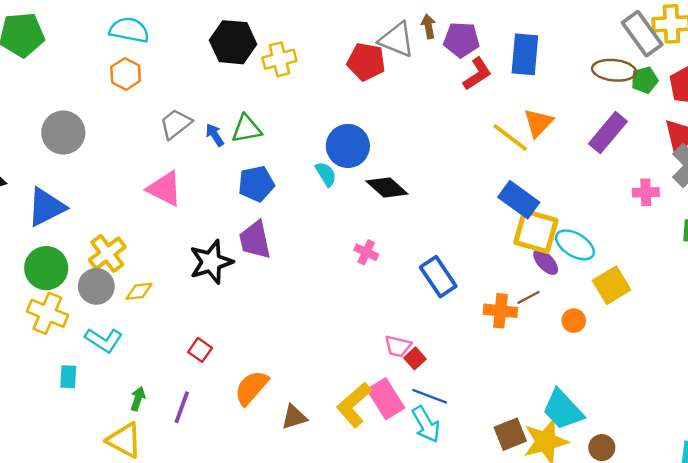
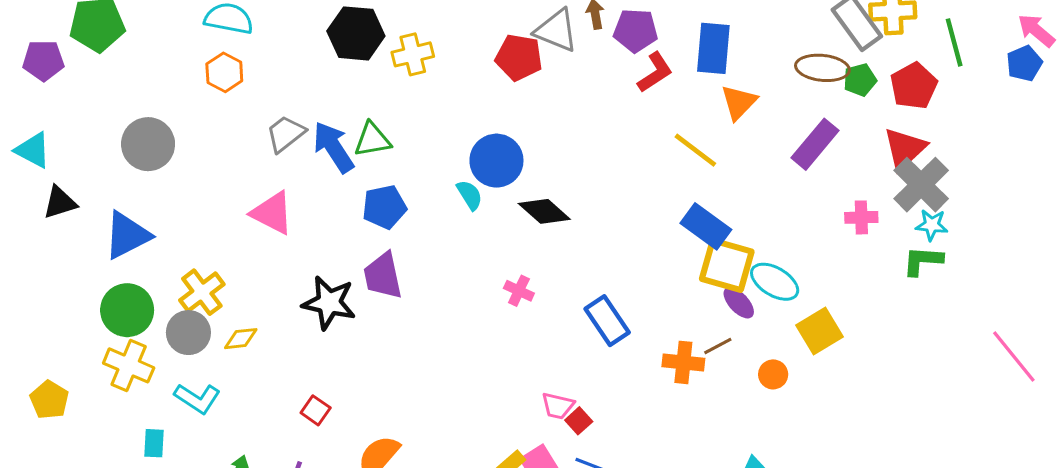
orange triangle: (538, 123) -> (739, 102), moved
blue arrow: (215, 135) -> (333, 147), size x1.8
black star: (211, 262) -> (329, 303), turned 30

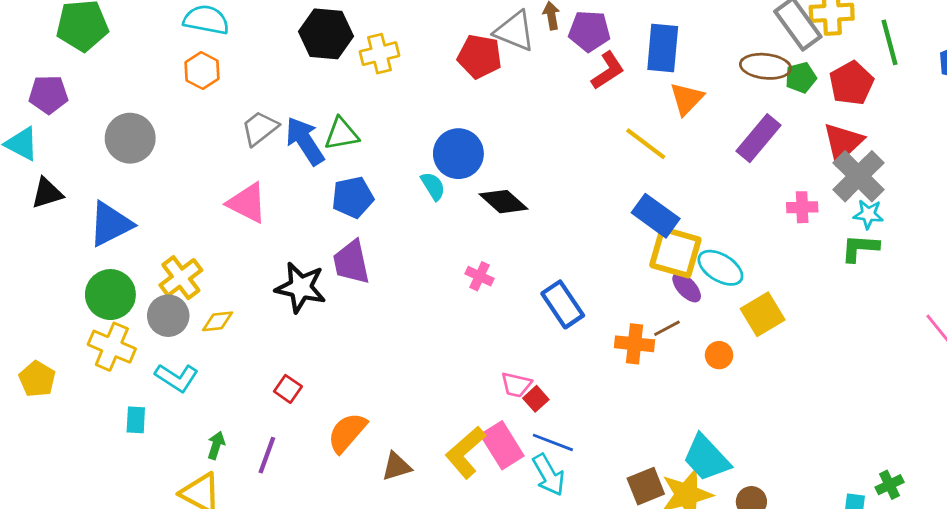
purple pentagon: (43, 60) -> (48, 94), moved

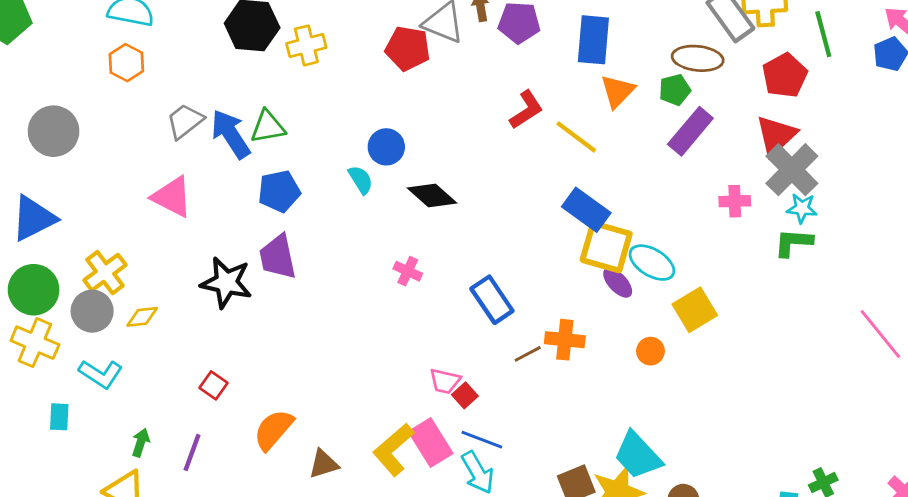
red L-shape: (608, 71) -> (526, 110), moved
green pentagon: (801, 78) -> (675, 90), moved
blue circle: (458, 154) -> (386, 147), size x0.7
brown line: (667, 328) -> (528, 354), moved

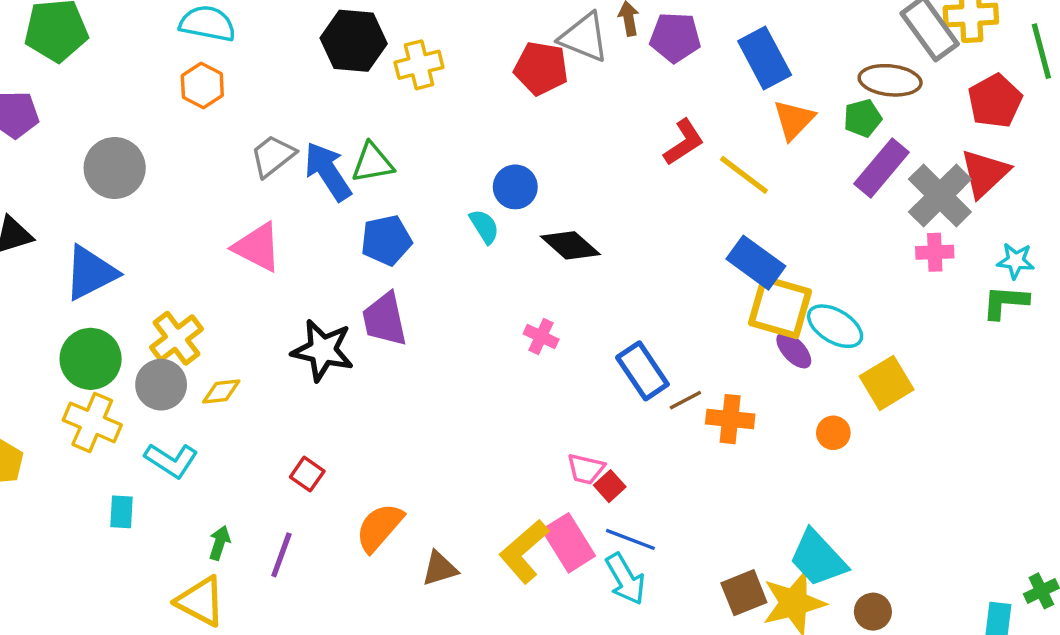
blue rectangle: (593, 40) -> (765, 58), turned -33
gray cross: (792, 170) -> (940, 196), moved
brown line: (528, 354) -> (685, 400), moved

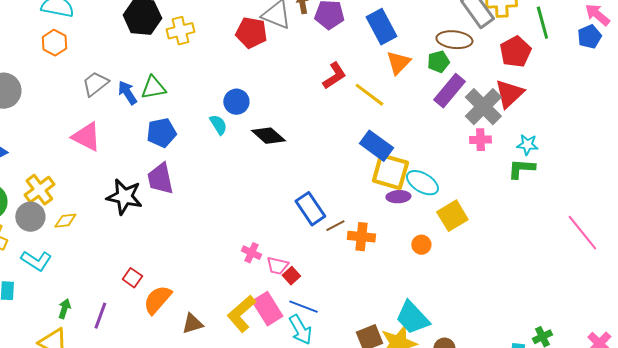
blue arrow: (328, 171) -> (127, 93), size x0.7
pink cross: (541, 336) -> (251, 253), moved
purple ellipse: (794, 350) -> (398, 197), turned -50
red square: (307, 474) -> (132, 278), moved

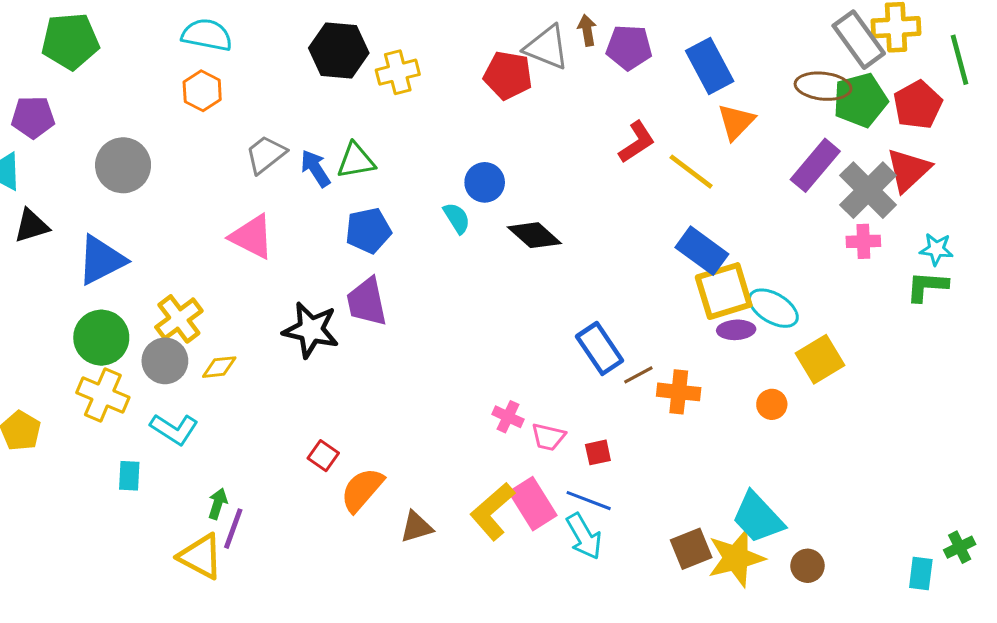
green pentagon: (438, 62) -> (860, 100), moved, size x1.6
yellow square: (390, 172) -> (724, 291), turned -33
red square: (291, 276) -> (598, 452), moved, turned 30
purple line: (100, 316) -> (233, 529), moved

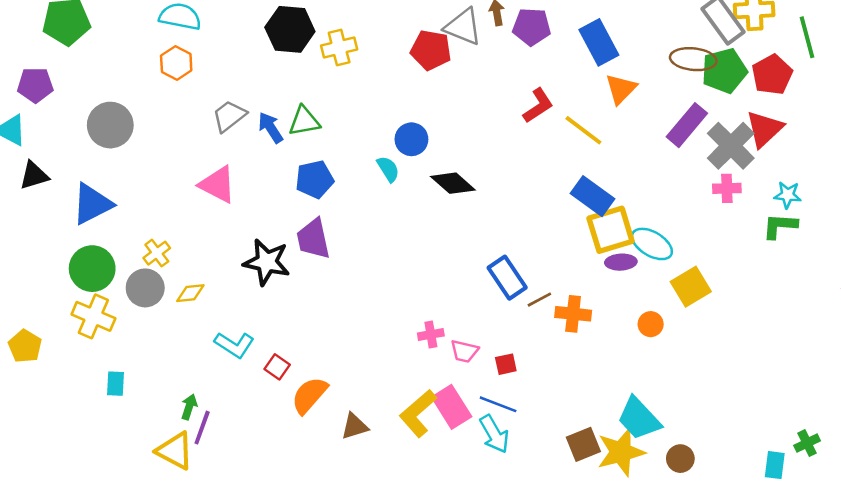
yellow cross: (179, 319) -> (157, 253), size x0.7
pink cross: (508, 417) -> (431, 334), turned -35
cyan L-shape: (174, 429) -> (234, 345), moved

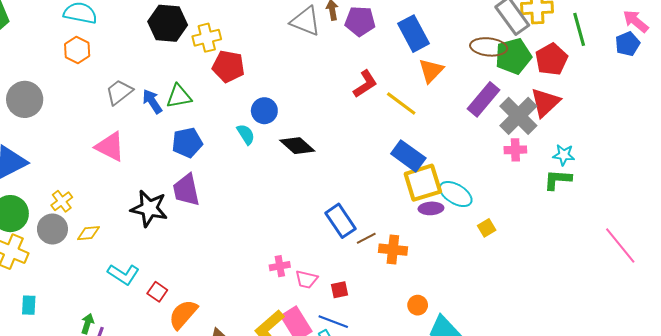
red pentagon: (431, 50) -> (228, 66), moved
yellow square: (691, 287) -> (487, 228), size x0.6
orange circle: (651, 324) -> (418, 305), moved

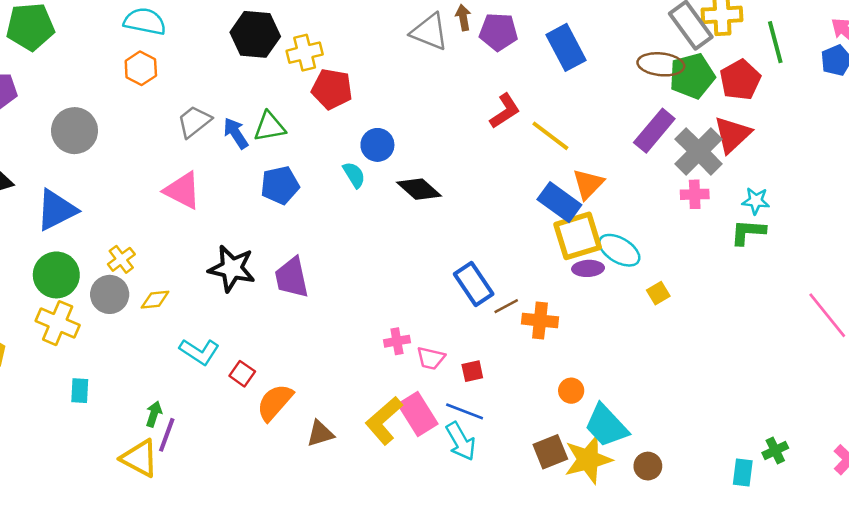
orange triangle: (431, 71) -> (588, 184), moved
purple trapezoid: (186, 190) -> (292, 278), moved

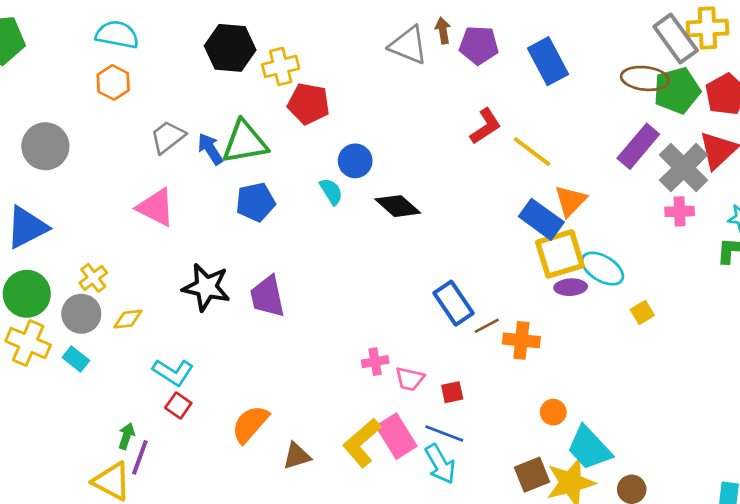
green triangle: (270, 127) -> (245, 142), size x1.4
red square: (242, 374) -> (178, 406), moved
cyan rectangle: (80, 391) -> (76, 359), moved, turned -55

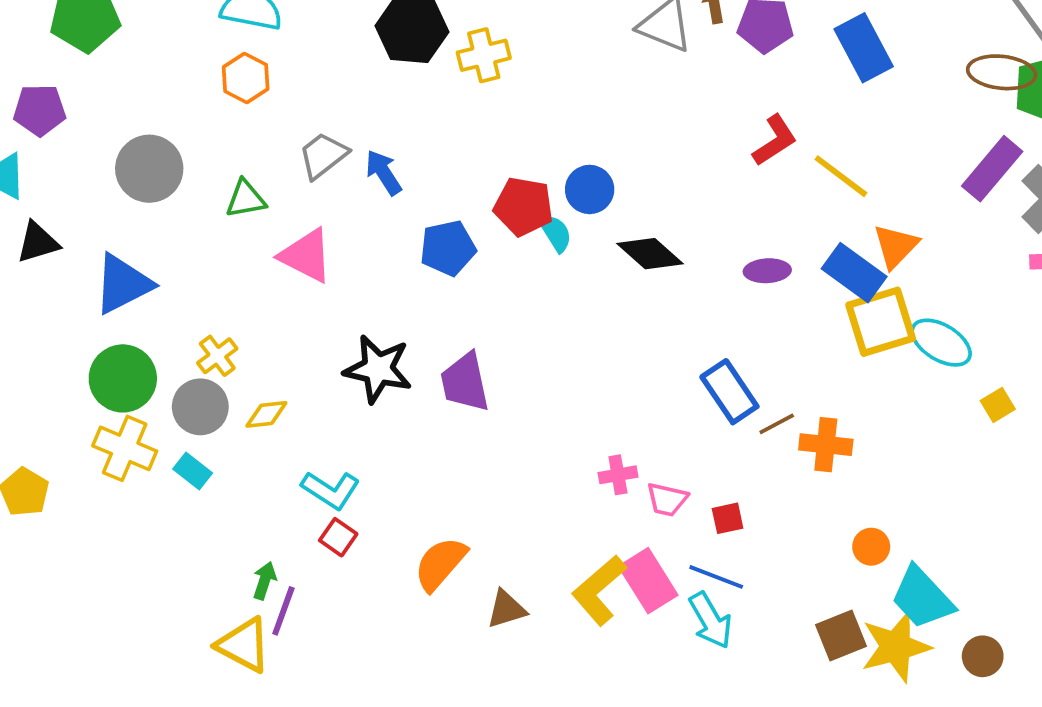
red pentagon: (309, 104) -> (523, 206), moved
green triangle: (245, 142) -> (246, 199), moved, size x0.6
purple ellipse: (571, 287) -> (767, 271), moved

